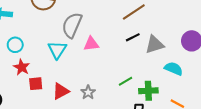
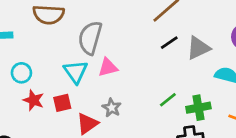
pink triangle: (91, 44) -> (108, 67), moved
red square: (36, 84) -> (62, 103), moved
gray star: (88, 92) -> (112, 108), moved

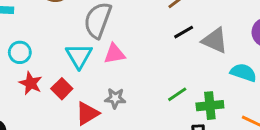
gray triangle: (198, 48) -> (215, 40), turned 45
red square: (62, 103) -> (62, 89), turned -36
gray star: (112, 108) -> (115, 98), turned -30

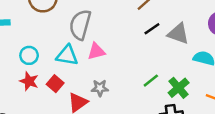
cyan circle: (20, 52) -> (29, 55), moved
cyan triangle: (79, 56) -> (67, 55), turned -45
green cross: (210, 106) -> (179, 88), turned -30

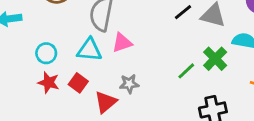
green cross: (179, 88) -> (215, 59), moved

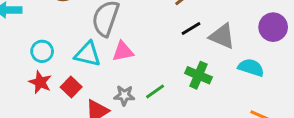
green cross: (215, 59) -> (198, 75), moved, turned -30
green line: (186, 71) -> (155, 91), moved

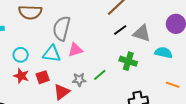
red square: (71, 87) -> (43, 77), turned 32

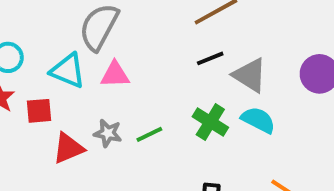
cyan semicircle: (163, 53) -> (258, 120), moved

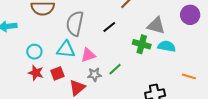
black line: (210, 58) -> (109, 27), moved
pink triangle: (115, 75) -> (88, 55), moved
green cross: (210, 122) -> (142, 44), moved

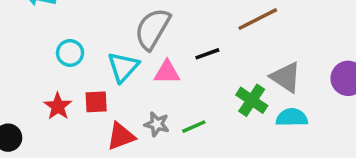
cyan semicircle: (167, 46) -> (292, 117), turned -30
cyan triangle: (66, 50) -> (123, 67), turned 48
pink triangle: (88, 55) -> (167, 72), moved
red star: (36, 73) -> (58, 106), moved

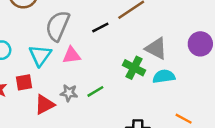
black line: (207, 54) -> (100, 27), moved

